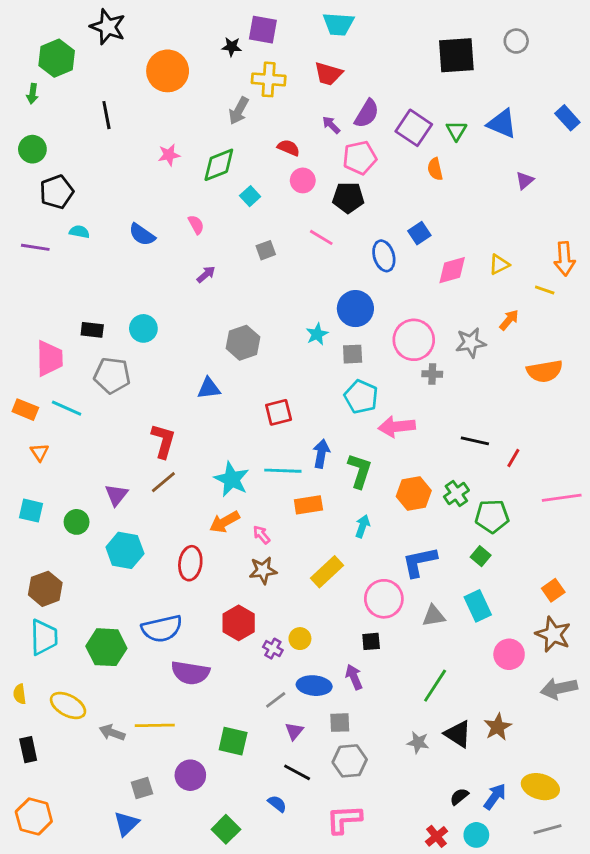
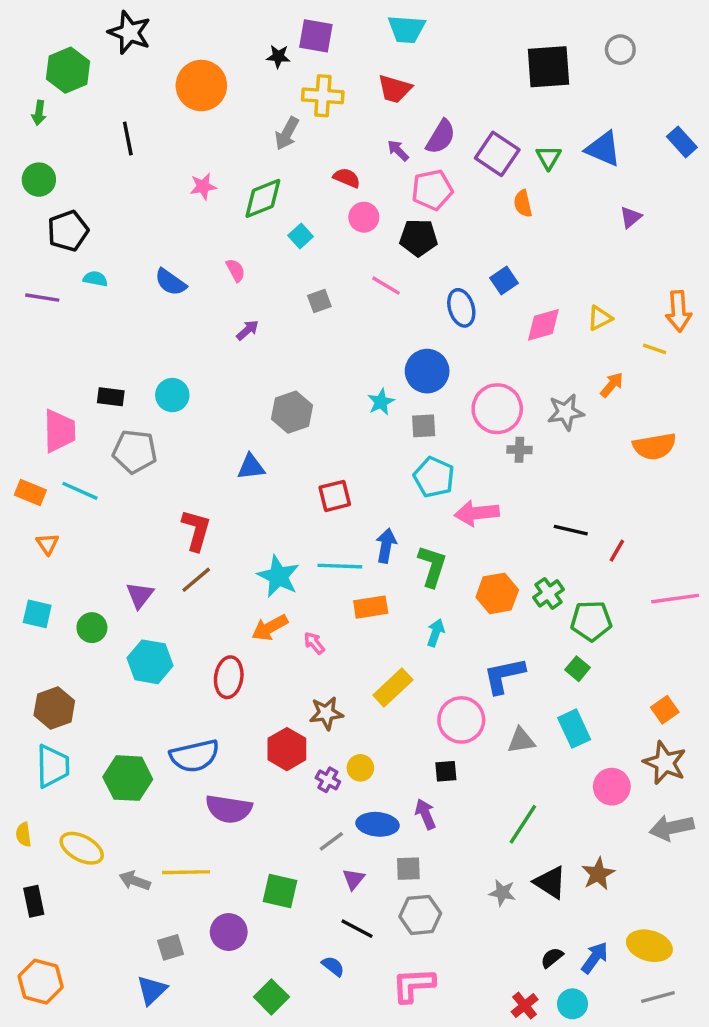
brown star: (263, 570) -> (326, 713), moved

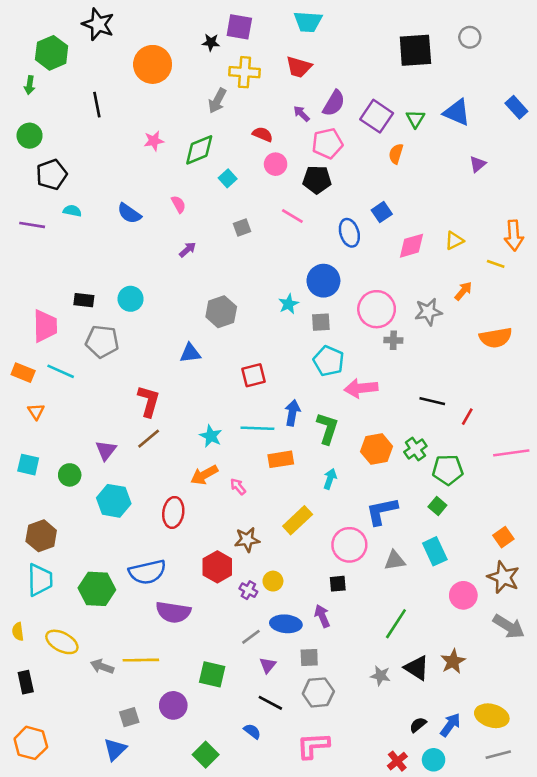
orange semicircle: (523, 204) -> (396, 154), turned 30
cyan star: (278, 576) -> (211, 436), size x0.7
gray arrow: (672, 828) -> (509, 626), turned -136

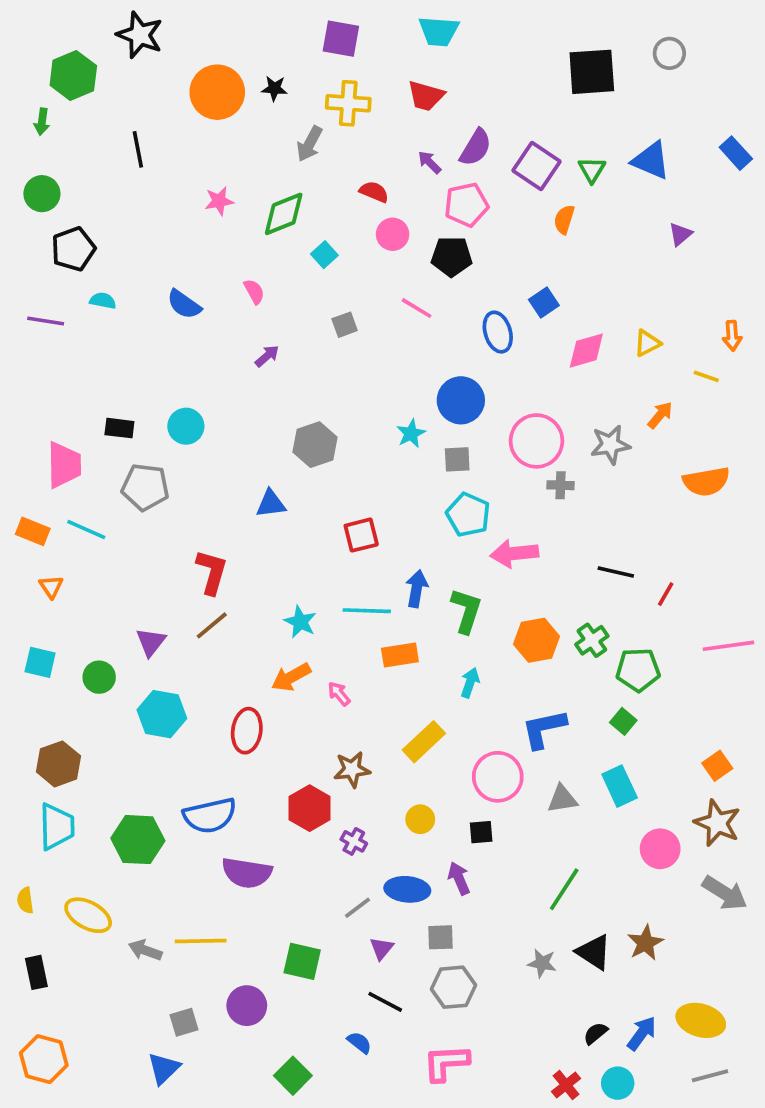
black star: (211, 42) -> (274, 88), moved
orange arrow: (514, 235) -> (732, 336), size x0.7
yellow circle: (273, 581) -> (420, 819), moved

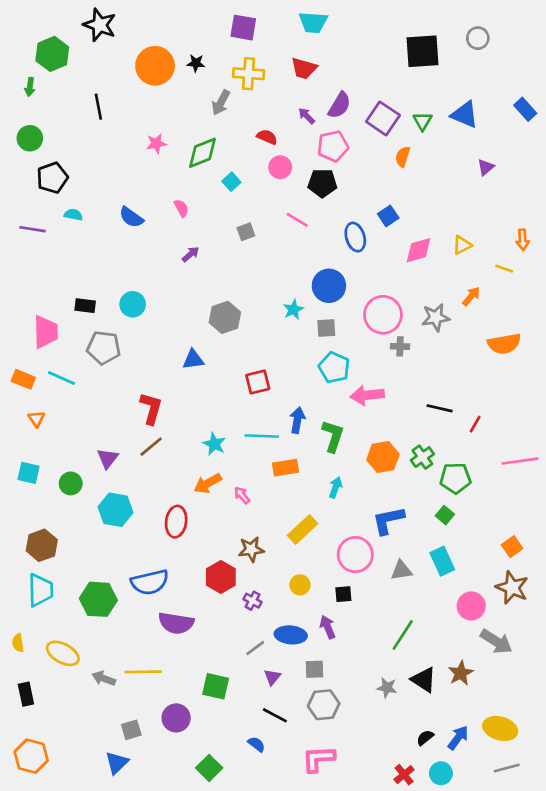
gray arrow: (725, 893) -> (496, 642), moved

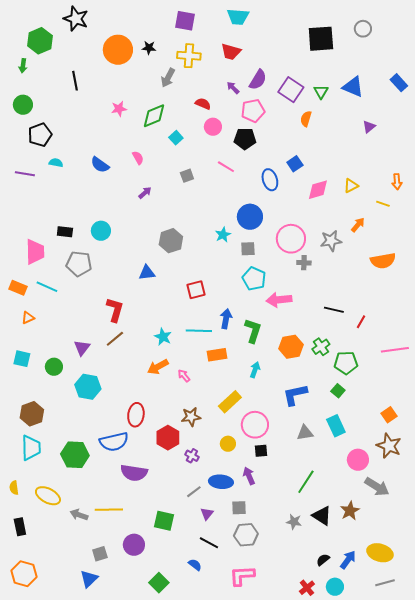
orange triangle: (36, 419) -> (28, 318), turned 40
red ellipse: (176, 522) -> (136, 415), moved
pink circle: (355, 555) -> (255, 425), moved

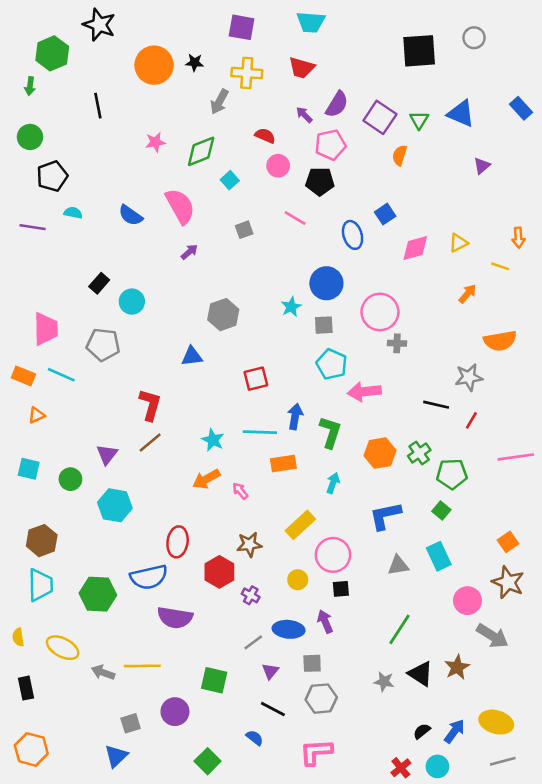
pink semicircle: (138, 158) -> (180, 206), size x2.0
black rectangle: (65, 232) -> (99, 283), moved, turned -56
gray star: (331, 241) -> (469, 377), moved

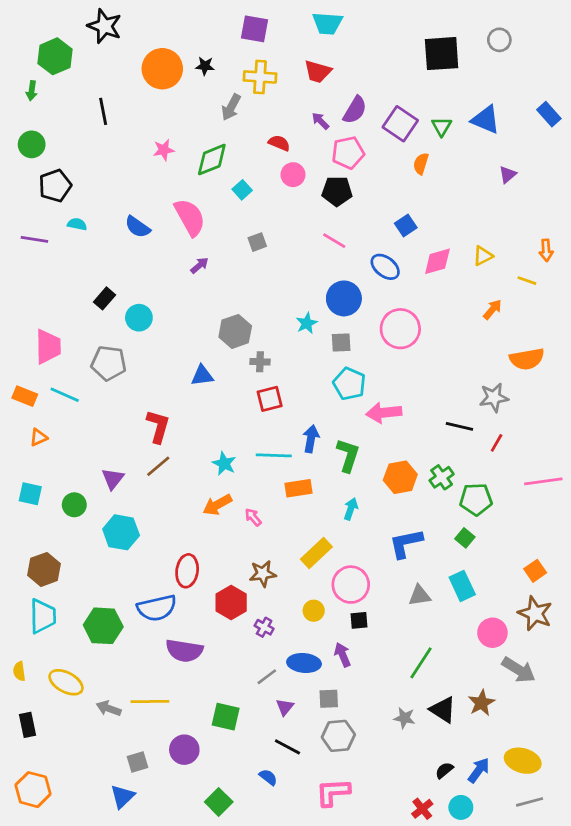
pink line: (295, 218) -> (334, 241), moved
blue ellipse: (353, 235) -> (385, 267), moved, turned -36
gray cross: (397, 343) -> (260, 362), moved

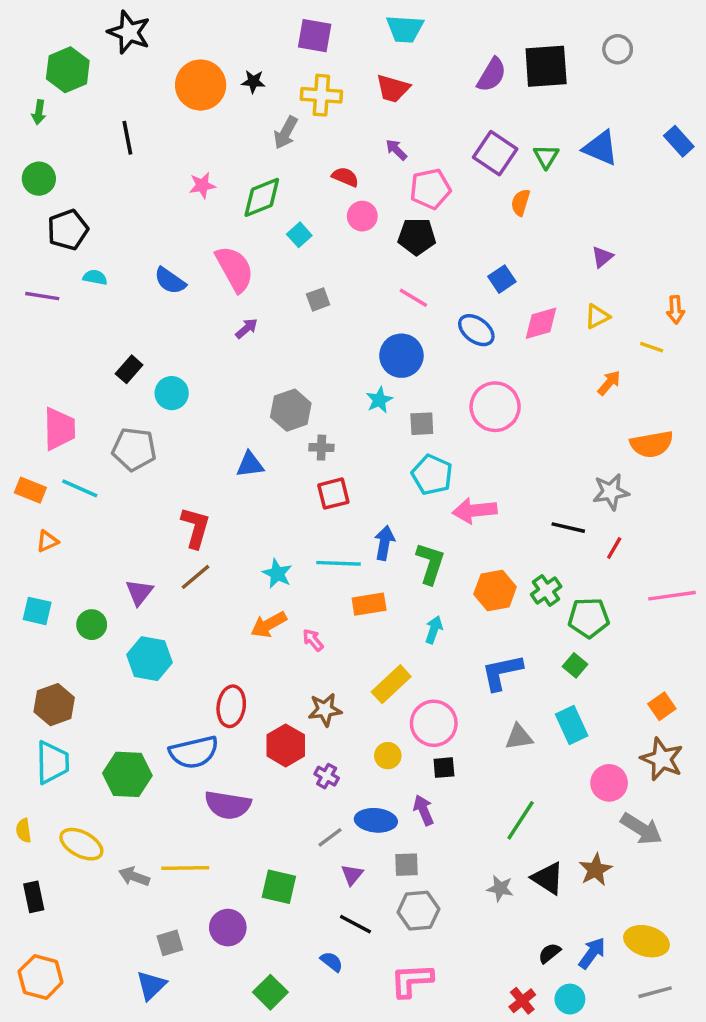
purple semicircle: (355, 110) -> (492, 75), moved
purple triangle: (508, 175) -> (602, 257), moved
blue circle: (344, 298) -> (401, 356), moved

